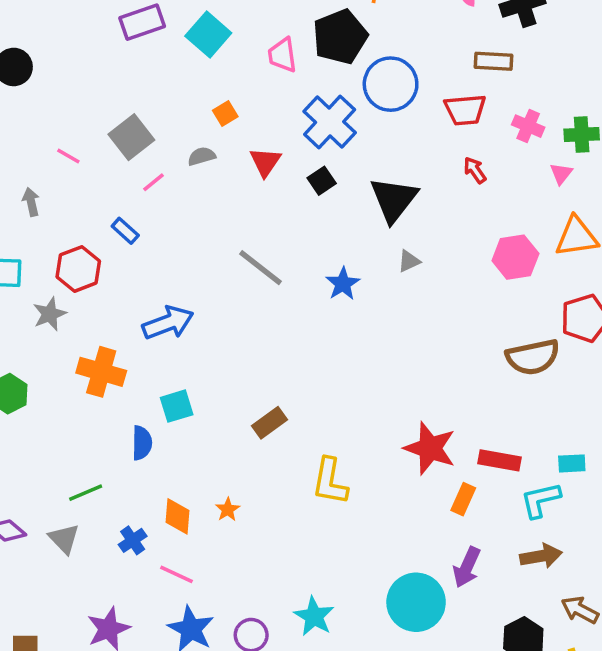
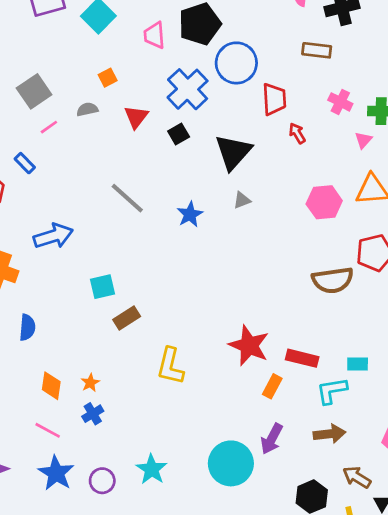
red trapezoid: (465, 110) -> (274, 99), moved, turned -92
cyan square: (177, 406) -> (102, 287), moved
blue cross: (133, 540) -> (93, 414), moved

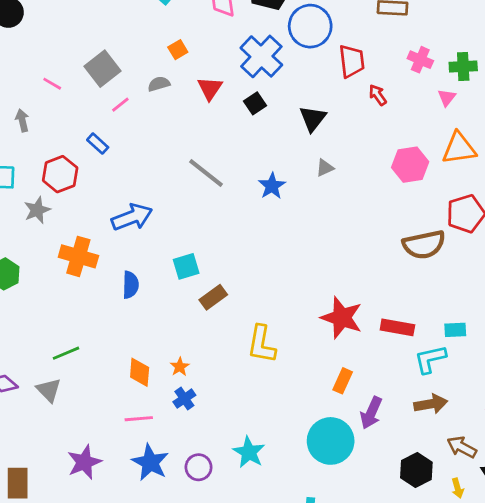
black triangle: (233, 152) -> (313, 119), size x0.7
blue semicircle: (27, 327) -> (131, 285), moved
orange rectangle: (272, 386) -> (343, 381), moved
pink line: (48, 430) -> (139, 419), turned -30

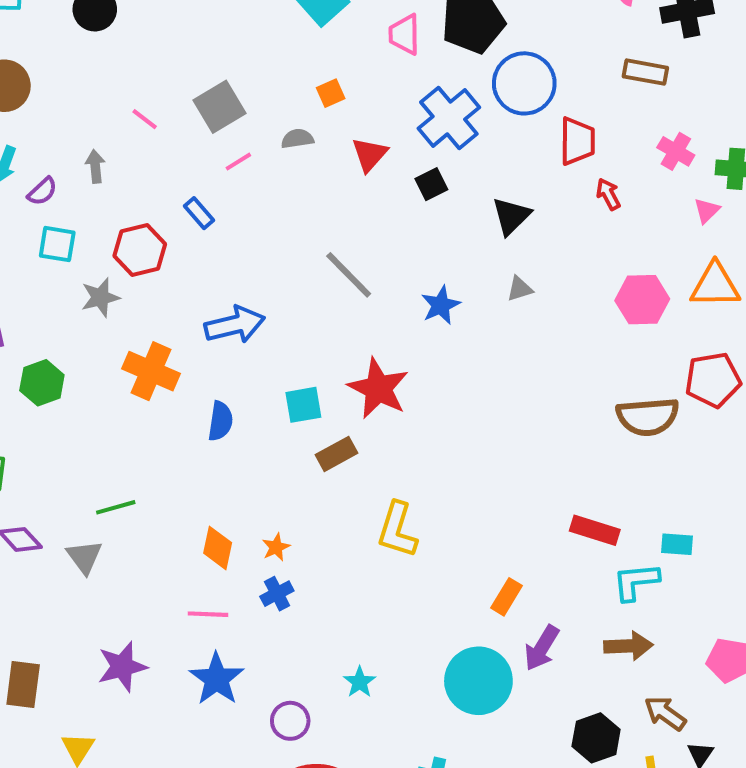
red star: (342, 318) -> (378, 388), moved
cyan star: (249, 452) -> (360, 682), size x0.7
purple circle: (199, 467) -> (290, 721), moved

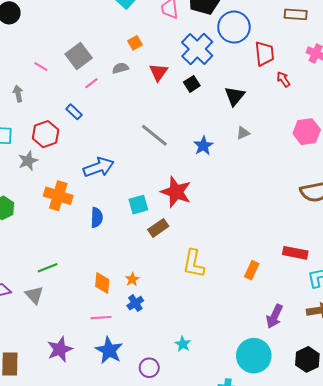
orange rectangle: (507, 597) -> (252, 270), moved
cyan circle: (478, 681) -> (254, 356), moved

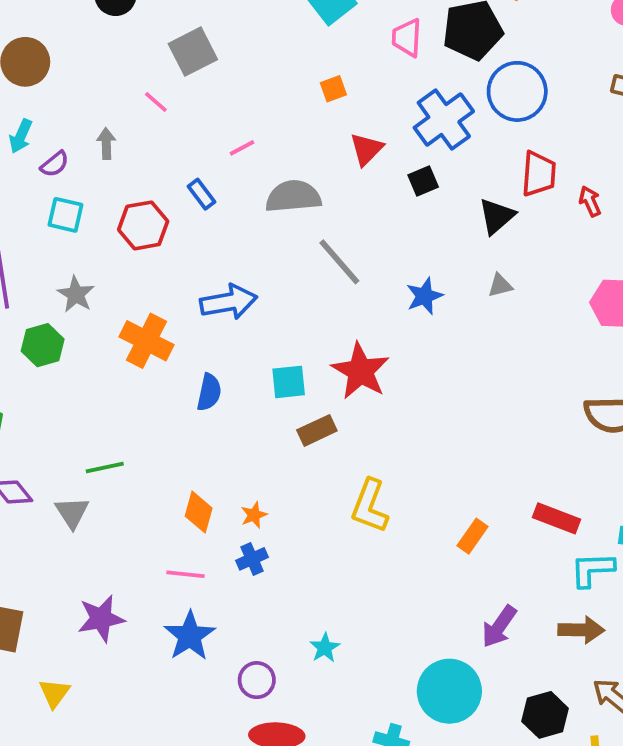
red trapezoid: (264, 54) -> (539, 174), moved
gray square: (79, 56) -> (193, 52), moved
gray semicircle: (120, 68) -> (293, 196), moved, size x1.8
gray star: (28, 161) -> (76, 294), moved, turned -30

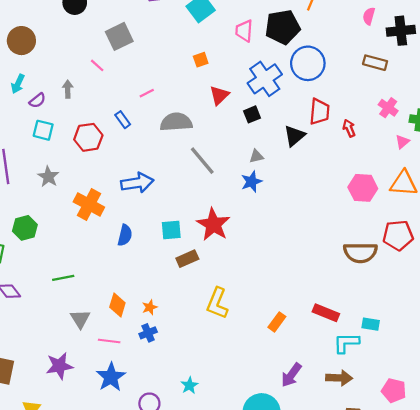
gray triangle: (500, 285) -> (256, 156), moved
green hexagon: (43, 345) -> (25, 228), moved
gray triangle: (72, 512) -> (80, 319), moved

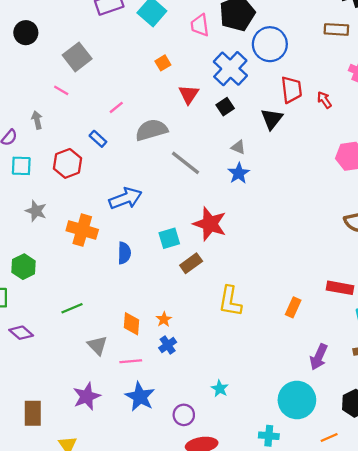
gray triangle: (256, 156) -> (238, 147), turned 48

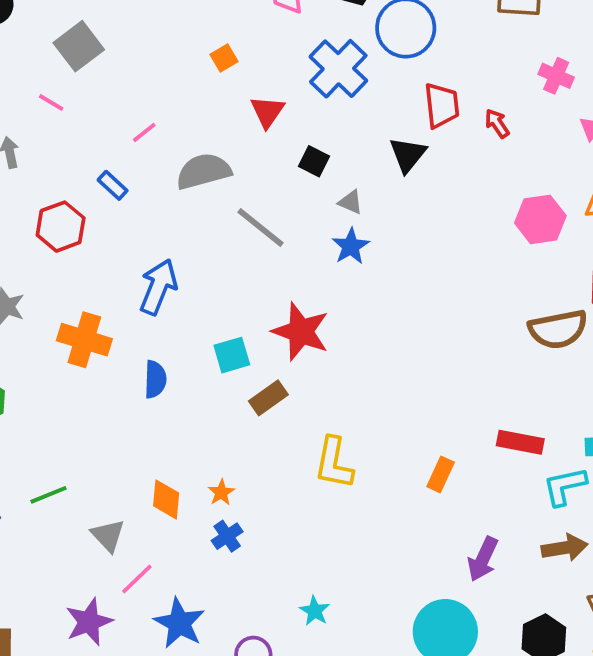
black square: (225, 107) -> (314, 161), moved, turned -30
blue arrow: (126, 198) -> (158, 287), turned -48
green line: (72, 308) -> (48, 495), moved
pink line: (131, 361) -> (137, 579), moved, turned -40

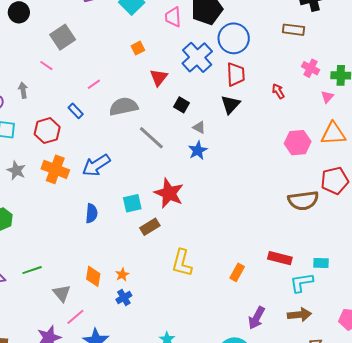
red trapezoid: (442, 105) -> (236, 74), moved
blue arrow: (158, 287) -> (96, 165), turned -148
orange cross: (84, 340) -> (55, 169), moved

